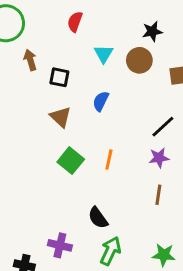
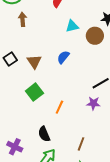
cyan triangle: (104, 54) -> (72, 26), turned 32
black square: (59, 77) -> (10, 59), moved, turned 32
orange line: (109, 160) -> (59, 107), moved
brown line: (158, 195) -> (81, 144), moved

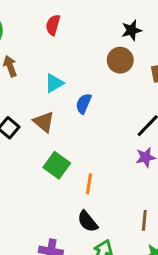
cyan triangle: (72, 26) -> (54, 83), moved
orange line: (59, 107) -> (89, 184), moved

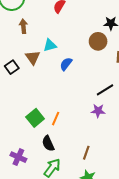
brown triangle: (44, 122) -> (33, 57), moved
green square: (57, 165) -> (35, 118), moved

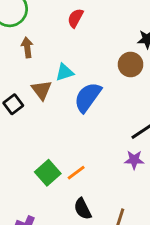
blue semicircle: (66, 64) -> (88, 97), size x1.6
orange line: (56, 119) -> (76, 173), turned 32
black semicircle: (48, 143) -> (83, 209), moved

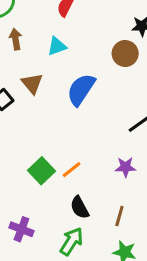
cyan triangle: (65, 72) -> (57, 46), moved
purple star: (134, 160) -> (125, 167), moved

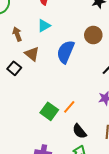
brown arrow: (15, 39) -> (17, 34), moved
brown circle: (125, 53) -> (93, 35), moved

